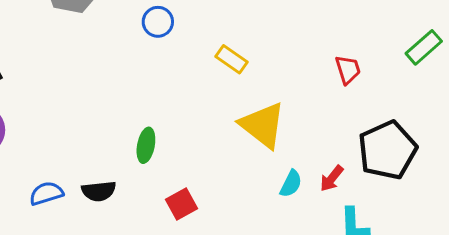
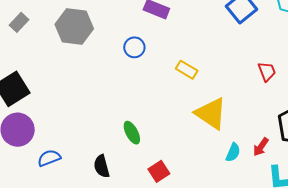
green ellipse: (146, 145) -> (132, 133), turned -35
black semicircle: (99, 191) -> (102, 166), turned 85
blue semicircle: (46, 193) -> (49, 158), moved

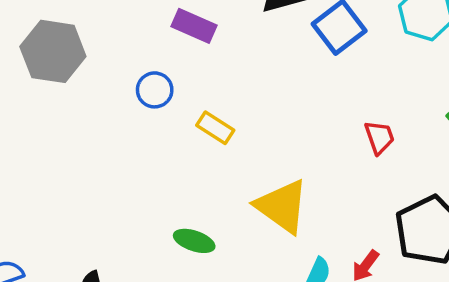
yellow rectangle: (187, 70) -> (215, 128), moved
green ellipse: (132, 133) -> (194, 241), moved, turned -45

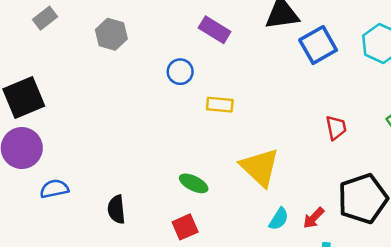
gray hexagon: (53, 51) -> (111, 34), size x0.7
yellow rectangle: (215, 128) -> (220, 105), turned -35

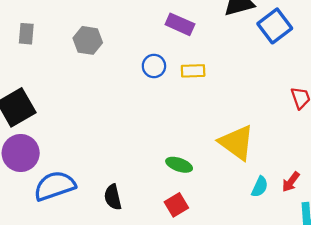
gray rectangle: (45, 18) -> (26, 34), turned -40
yellow rectangle: (220, 105) -> (193, 71), moved
blue semicircle: (54, 189) -> (55, 186), size x1.6

